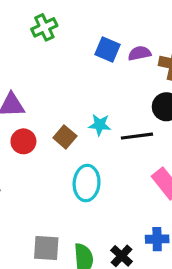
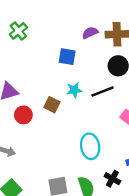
blue square: (108, 49) -> (67, 57), moved
cyan ellipse: (87, 183) -> (90, 146), moved

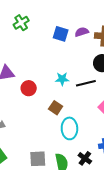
blue square: (67, 57) -> (61, 34), moved
brown square: (52, 105) -> (56, 108), moved
red circle: (23, 115) -> (29, 88), moved

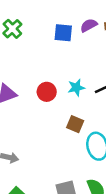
red circle: (29, 88) -> (47, 92), moved

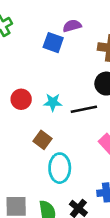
purple semicircle: (89, 25) -> (72, 26), moved

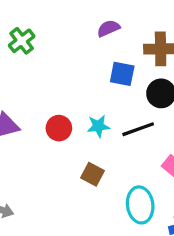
blue square: (53, 43) -> (122, 74), moved
cyan ellipse: (60, 168) -> (140, 205), moved

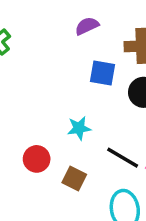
red circle: (59, 128) -> (37, 159), moved
black line: (138, 129) -> (123, 158), moved, turned 52

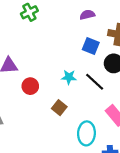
black line: (123, 158) -> (95, 82), moved
red circle: (37, 159) -> (30, 86), moved

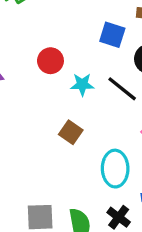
red circle: (30, 86) -> (50, 61), moved

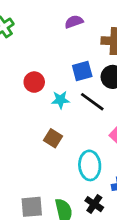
blue square: (112, 35) -> (82, 71), moved, turned -30

